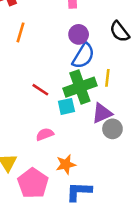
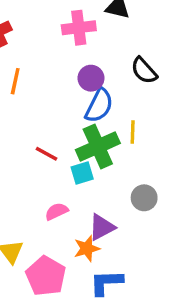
purple triangle: (102, 113) -> (102, 227), moved

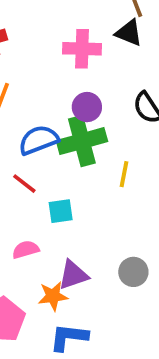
blue semicircle: (99, 106) -> (39, 140), moved, turned -147
green cross: (98, 147) -> (82, 141), moved
gray circle: (144, 198) -> (133, 272), moved

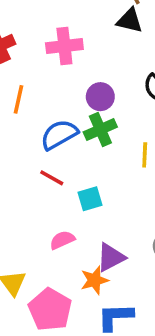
pink cross: (82, 49) -> (64, 46), moved
green cross: (82, 141) -> (100, 130), size x0.7

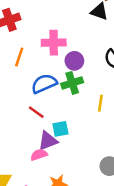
pink cross: (64, 46) -> (54, 43), moved
purple triangle: (111, 257) -> (48, 141), moved

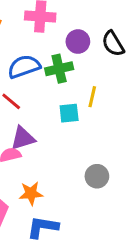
purple circle: (74, 61) -> (78, 42), moved
cyan square: (60, 129) -> (69, 113), moved

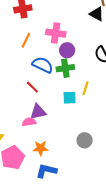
purple circle: (78, 42) -> (67, 50), moved
blue semicircle: (24, 67) -> (43, 65), turned 40

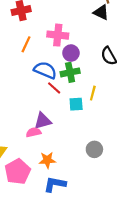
red line: (32, 87) -> (54, 88), moved

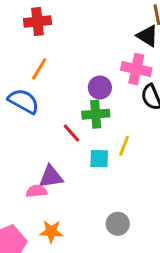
pink cross: (58, 35) -> (136, 69), moved
blue semicircle: (45, 70) -> (23, 101), moved

